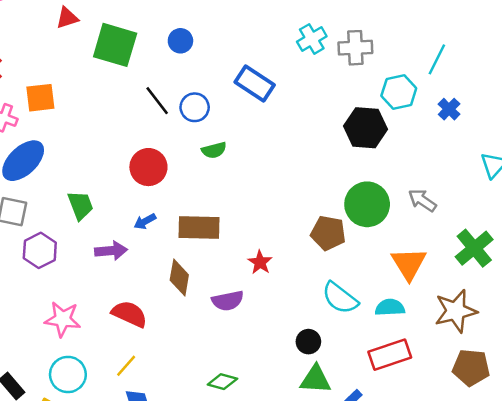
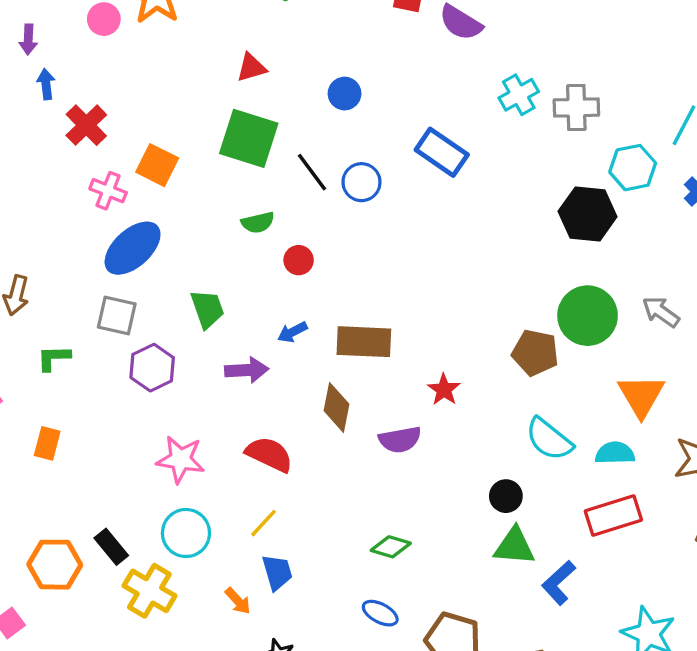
red triangle: (67, 18) -> (251, 68), moved
green square: (115, 45) -> (249, 138), moved
orange square: (40, 98) -> (157, 165), turned 32
green semicircle: (214, 150) -> (258, 223), moved
red circle: (148, 167) -> (299, 260), size x0.6

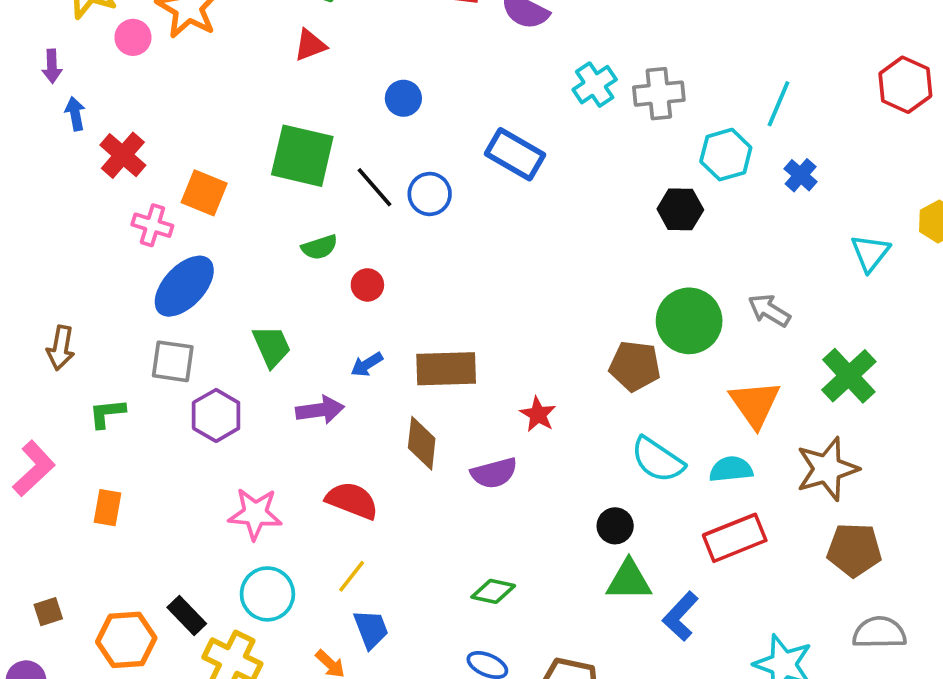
red triangle: (251, 68) -> (310, 45), moved
black hexagon: (588, 214) -> (680, 209), size x0.7

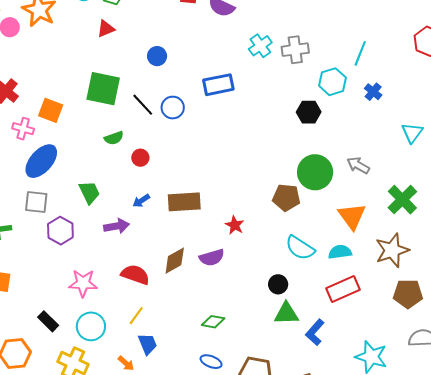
blue rectangle: (515, 154) -> (218, 85), turned -40
brown diamond: (422, 443) -> (175, 261), moved, turned 56
black rectangle: (187, 615) -> (48, 321), moved

